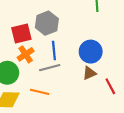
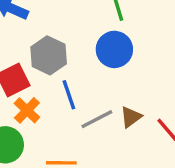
blue circle: (91, 52) -> (114, 49), moved
gray line: (50, 68) -> (97, 119), moved

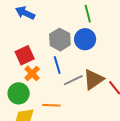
gray hexagon: (49, 55) -> (60, 40), moved
brown triangle: (131, 117) -> (93, 79), size x1.6

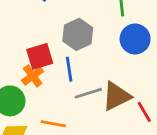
blue circle: (85, 39) -> (135, 39), moved
red square: (25, 55) -> (40, 56), moved

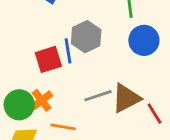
blue line: (69, 69) -> (68, 51), moved
orange cross: (33, 76) -> (42, 100), moved

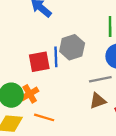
gray line: (98, 96) -> (100, 79), moved
brown triangle: (126, 98) -> (98, 101), size x0.7

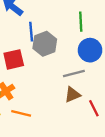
blue line: (56, 57) -> (31, 32), moved

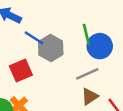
green line: (81, 22) -> (86, 34), moved
blue line: (31, 32) -> (34, 38), turned -42

